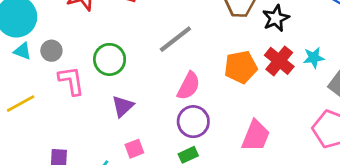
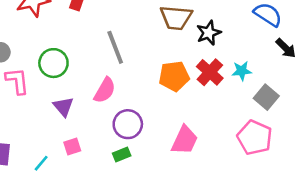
gray line: (175, 39) -> (115, 47), turned -76
pink semicircle: (189, 86) -> (105, 90), moved
purple triangle: (123, 106) -> (63, 107), turned -30

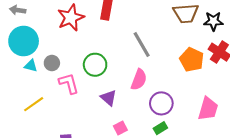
black star: (209, 33) -> (213, 21), turned 30
orange pentagon: (174, 76) -> (192, 60), turned -30

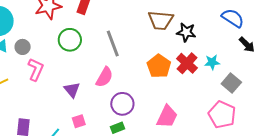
green circle: (95, 65) -> (70, 40), moved
pink L-shape: (69, 83) -> (36, 69), turned 30

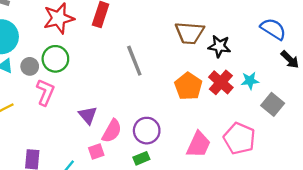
green circle: (70, 40) -> (55, 59), moved
pink semicircle: (104, 77) -> (112, 131), moved
pink pentagon: (222, 115) -> (239, 138), moved

